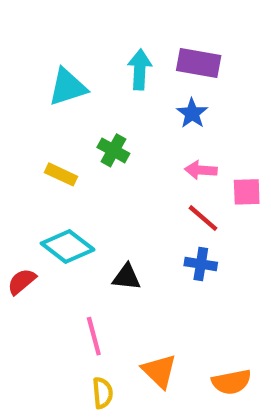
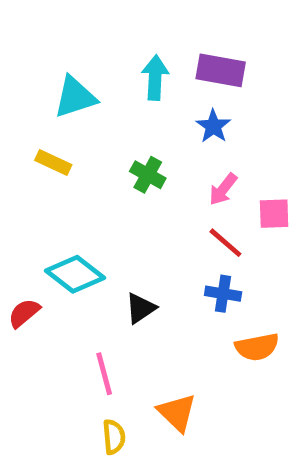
green cross: (113, 150) -> (148, 175), moved
pink arrow: (201, 170) -> (223, 189), turned -56
yellow rectangle: (61, 174) -> (53, 163), moved
black triangle: (127, 277) -> (141, 308), turned -40
orange semicircle: (231, 382) -> (257, 347), moved

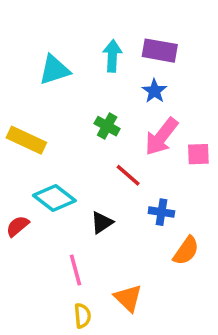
yellow rectangle: (53, 163) -> (26, 140), moved, size x1.5
pink arrow: (223, 189) -> (161, 137), size x1.6
red line: (225, 243) -> (128, 175), moved
orange semicircle: (257, 347) -> (186, 251), turned -44

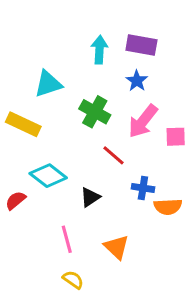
cyan triangle: (54, 70) -> (48, 84), moved
green cross: (107, 126) -> (95, 112), size x1.4
orange semicircle: (186, 251) -> (168, 207), moved, turned 52
orange triangle: (128, 298) -> (117, 247), moved
yellow semicircle: (82, 316) -> (73, 280), turned -50

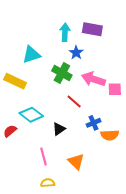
blue star: (137, 81) -> (76, 53), moved
pink arrow: (143, 121) -> (93, 79), turned 70
blue cross: (143, 188) -> (93, 123), turned -32
yellow semicircle: (73, 280) -> (48, 183), turned -40

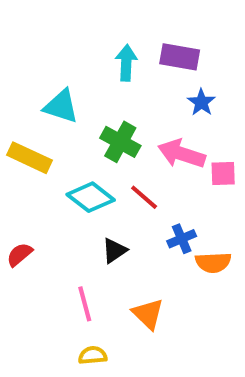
blue star: (76, 53) -> (201, 102), moved
cyan triangle: (31, 55) -> (61, 106), turned 36
cyan diamond: (31, 115) -> (91, 197), moved

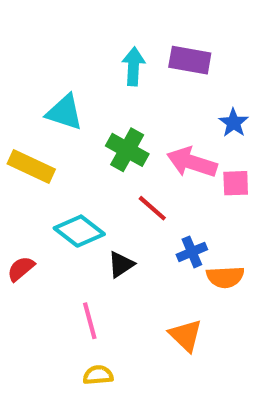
blue star: (201, 102) -> (234, 123), moved
cyan diamond: (91, 197) -> (79, 231), moved
orange triangle: (148, 314) -> (186, 335), moved

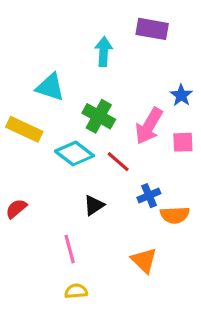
purple rectangle: (190, 60) -> (152, 29), moved
pink arrow: (192, 162) -> (149, 126), turned -78
cyan diamond: (79, 231) -> (74, 154), moved

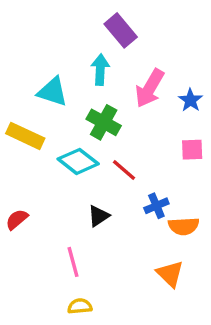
purple rectangle: (152, 29) -> (121, 30), moved, turned 40
cyan arrow: (104, 52) -> (100, 70), moved
pink arrow: (149, 126) -> (150, 88), moved
orange triangle: (144, 260) -> (170, 274), moved

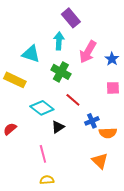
cyan diamond: (78, 161) -> (42, 108), moved

